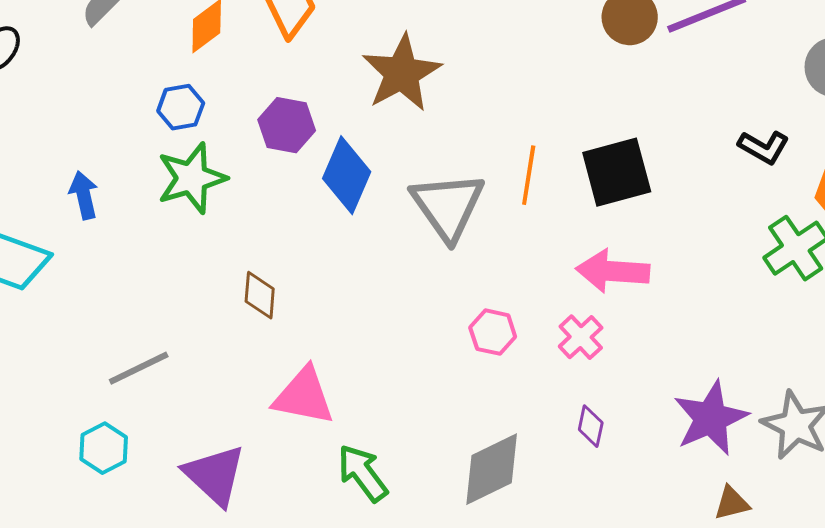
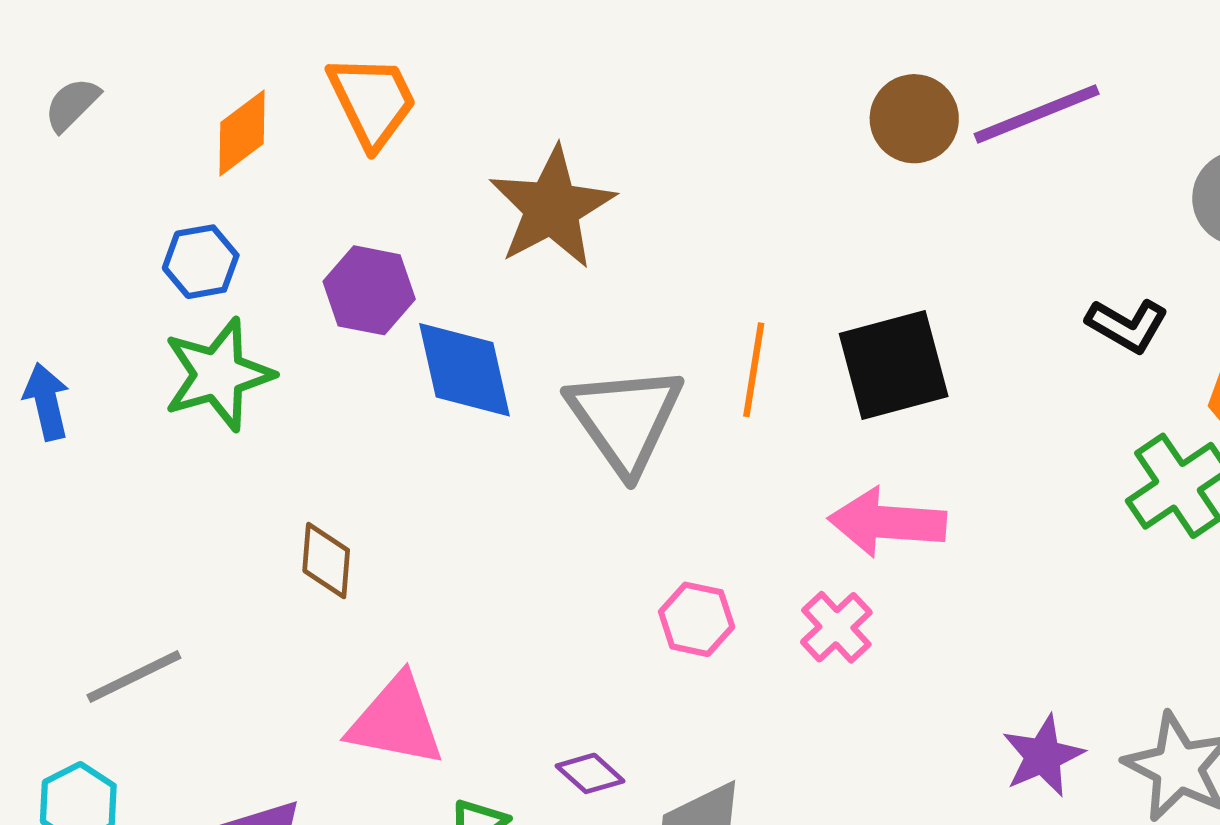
blue diamond: (347, 175) -> (464, 370), turned -36
purple star: (711, 418) -> (1043, 756), size x0.7
purple diamond: (591, 426) -> (590, 773), moved, turned -60

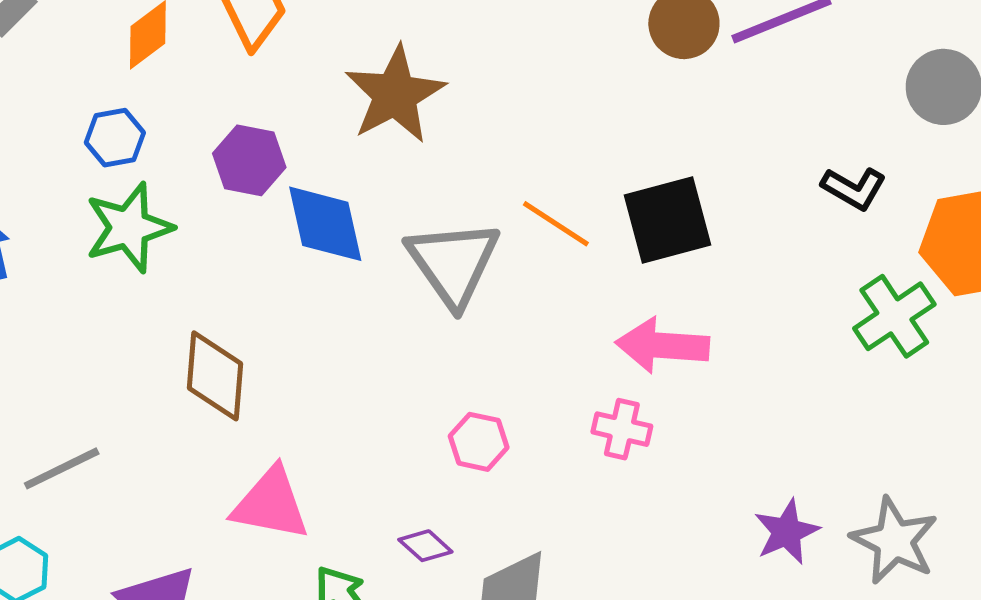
orange line: (754, 370) -> (556, 224), turned -66
brown diamond: (326, 560) -> (215, 376), size x1.5
pink hexagon: (697, 619) -> (479, 442), moved
pink cross: (836, 627) -> (622, 429), turned -34

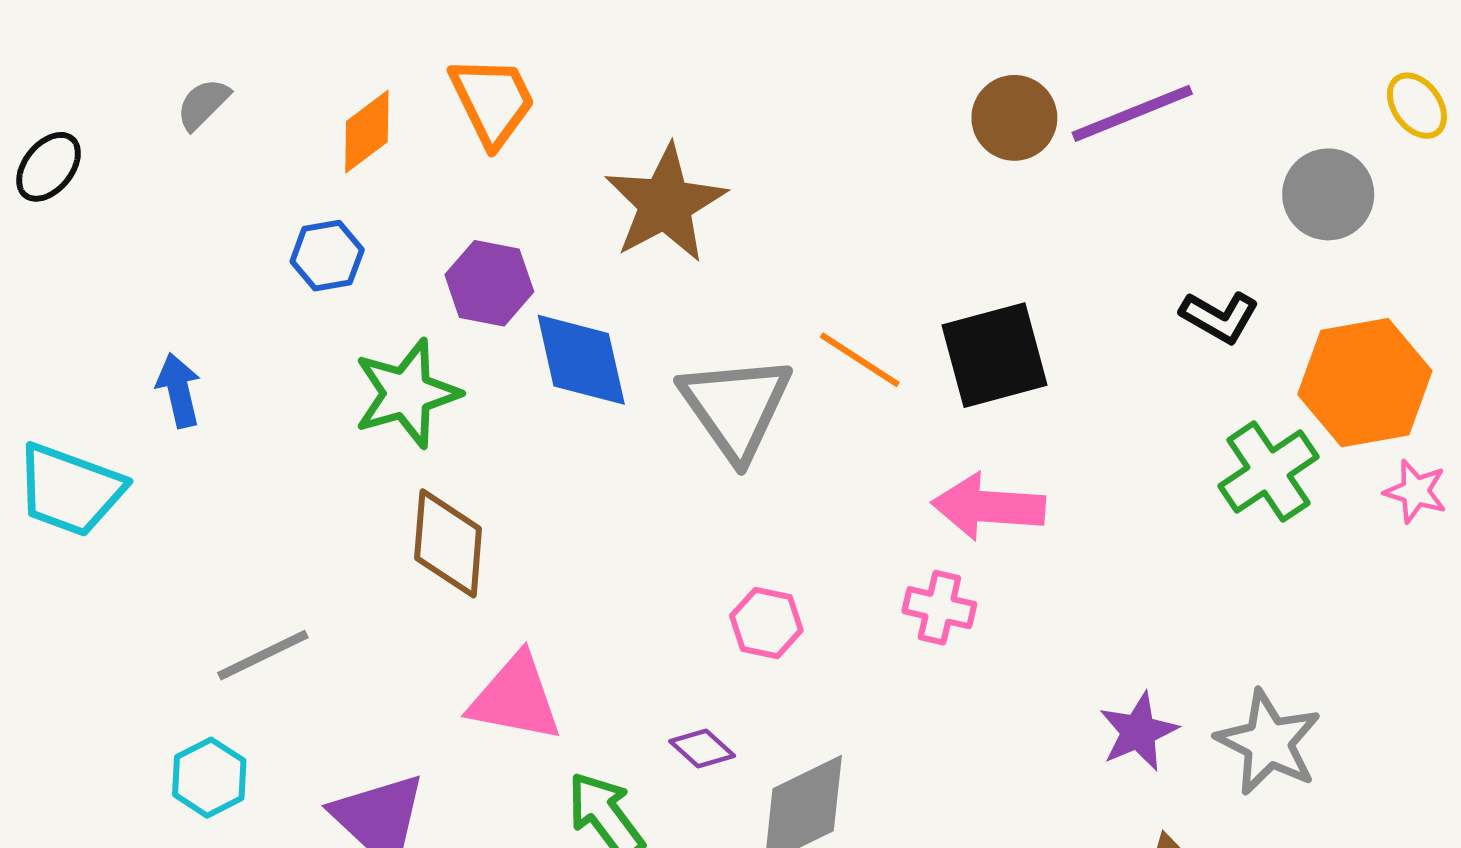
green star: (129, 228) -> (407, 393), moved

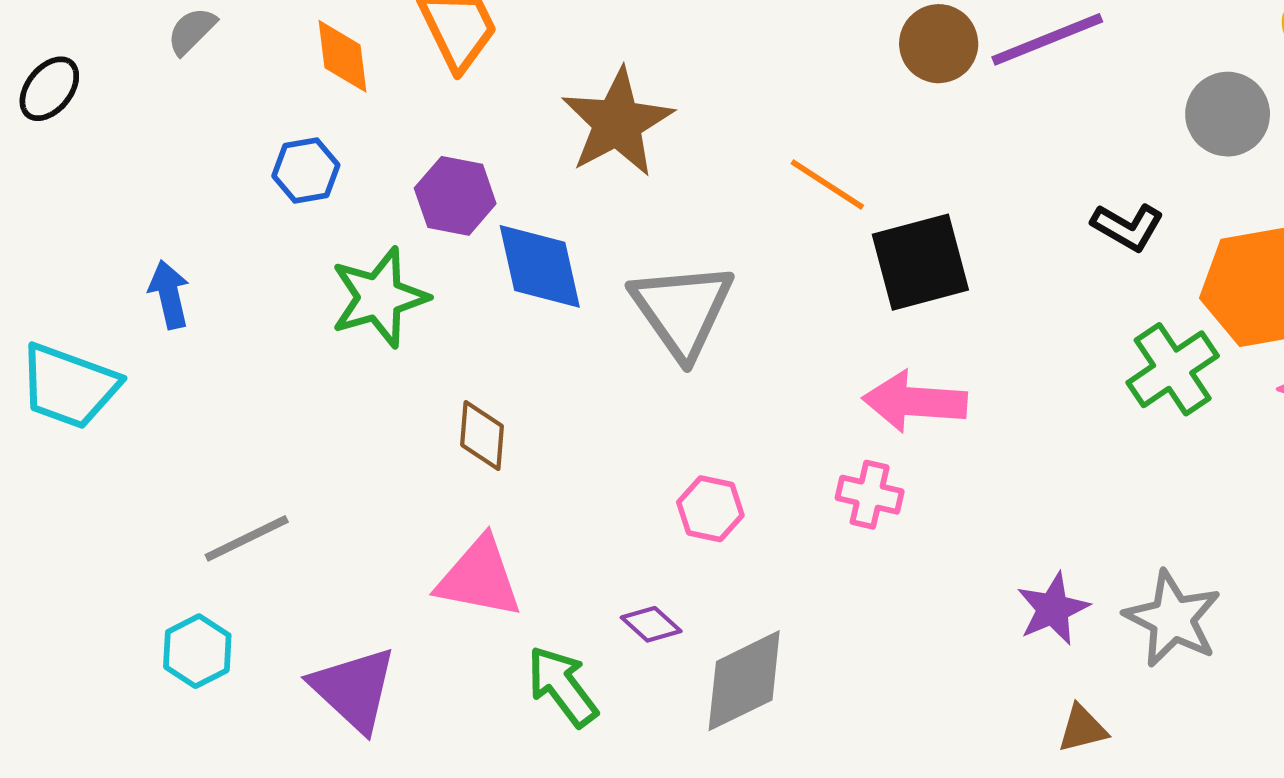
orange diamond: (367, 132) -> (342, 56), turned -60
orange line: (860, 360) -> (827, 185), moved
brown diamond: (448, 543) -> (482, 435), moved, size x0.7

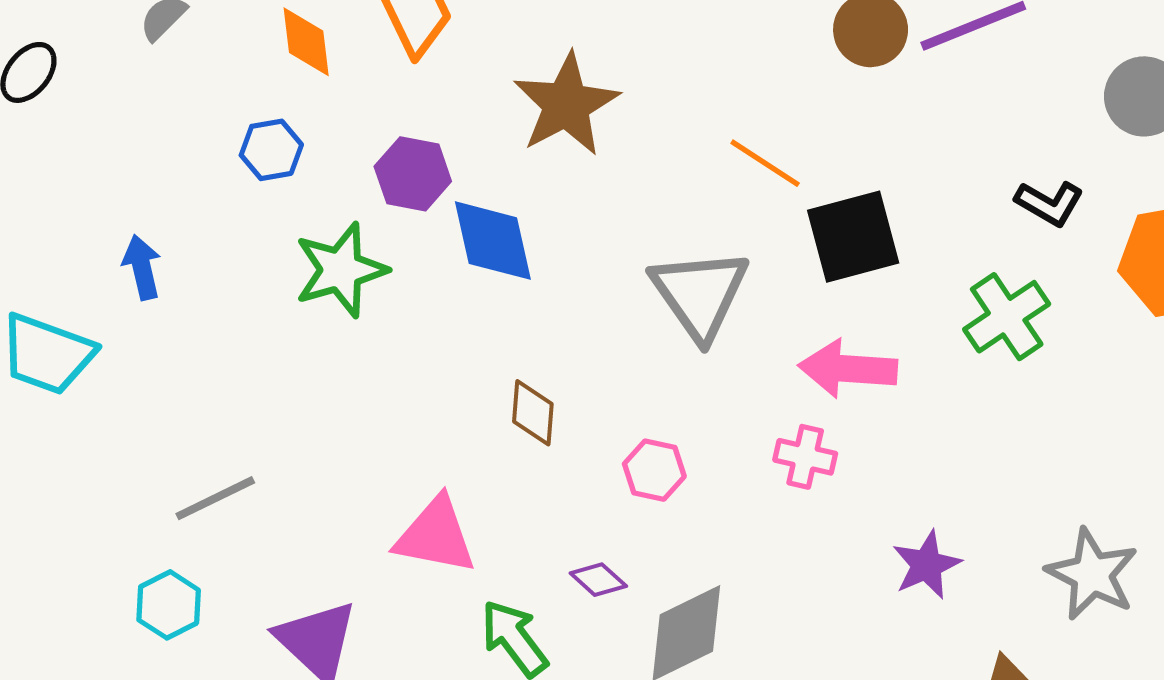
gray triangle: (682, 310) -> (700, 294), moved
green cross: (1173, 369) -> (1007, 317), moved
brown diamond: (482, 435) -> (533, 413), moved
purple star: (1053, 609) -> (927, 565), moved

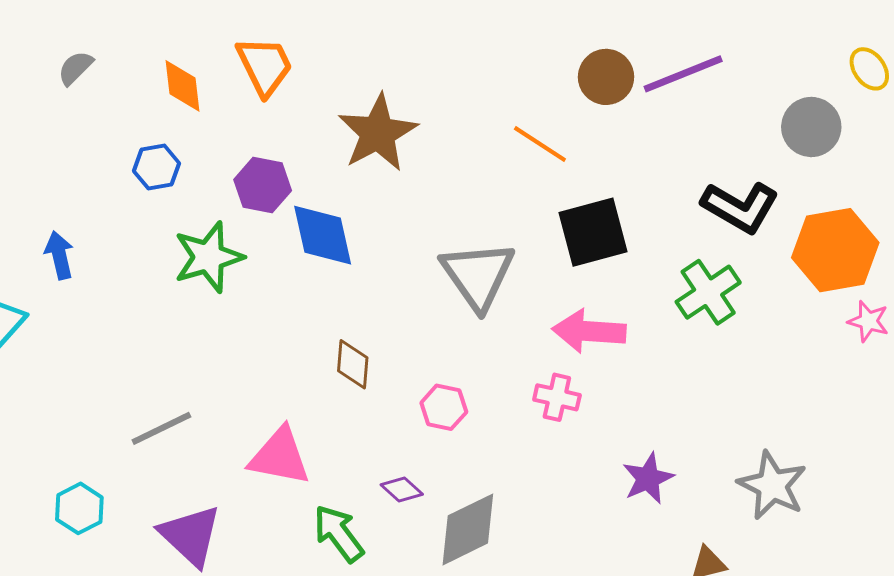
orange line: (765, 163) -> (540, 144), moved
black L-shape: (1049, 203) -> (740, 207), size x1.5
gray line: (215, 498) -> (161, 428), moved

